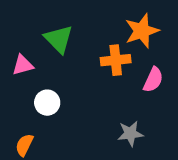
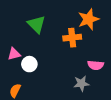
pink triangle: (23, 65) -> (14, 54), moved
pink semicircle: (153, 80) -> (96, 65), moved, turned 70

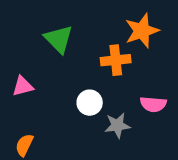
white circle: (29, 64) -> (90, 103), moved
gray star: (81, 83) -> (117, 125), moved

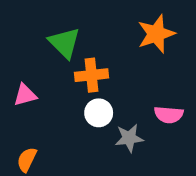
orange cross: (116, 60) -> (91, 75), moved

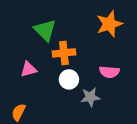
pink triangle: (25, 95) -> (29, 69), moved
pink semicircle: (169, 115) -> (109, 72), moved

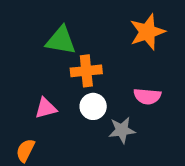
green triangle: (45, 30) -> (61, 40), turned -35
pink triangle: (29, 69) -> (46, 108), moved

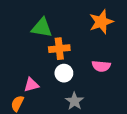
pink triangle: (46, 108) -> (31, 85), moved
gray star: (122, 130) -> (74, 101), moved, turned -30

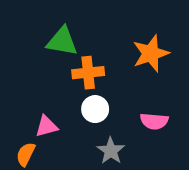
orange star: (101, 22) -> (151, 53), moved
pink semicircle: (101, 66) -> (154, 121), moved

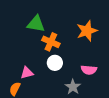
orange cross: (88, 73) -> (51, 42), turned 30
gray star: (111, 151) -> (73, 87), moved

